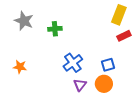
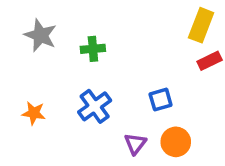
blue cross: (73, 63) -> (95, 106), moved
blue square: (108, 65) -> (161, 100), moved

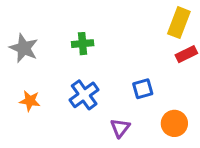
gray star: (40, 35) -> (24, 48), moved
orange circle: (176, 142) -> (174, 123), moved

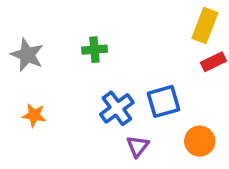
blue square: (143, 89) -> (163, 101), size x1.4
blue cross: (84, 95) -> (117, 108), moved

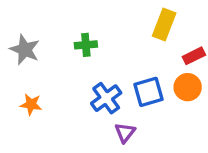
yellow rectangle: (205, 26) -> (164, 25), moved
orange circle: (200, 141) -> (188, 87), moved

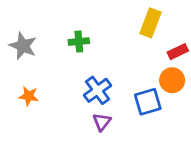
blue square: (148, 92) -> (148, 102), moved
purple triangle: (125, 133) -> (102, 122), moved

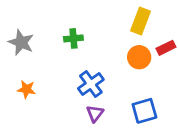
orange circle: (172, 80) -> (139, 57), moved
blue square: (148, 102) -> (144, 111), moved

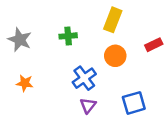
yellow rectangle: (140, 21) -> (113, 20), moved
orange circle: (139, 57) -> (115, 56), moved

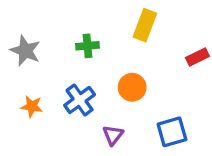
orange circle: (115, 56) -> (132, 87), moved
blue cross: (84, 78) -> (80, 100), moved

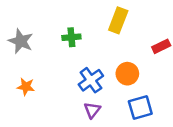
orange circle: (132, 87) -> (127, 74), moved
blue cross: (80, 100) -> (91, 80), moved

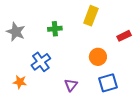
blue cross: (91, 80) -> (41, 62), moved
orange star: (26, 87) -> (20, 82), moved

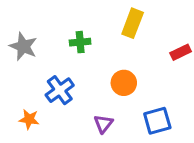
orange circle: (98, 57) -> (124, 83), moved

